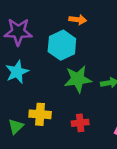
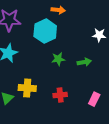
green star: (78, 79) -> (58, 59), size x0.6

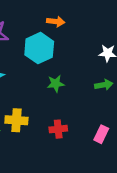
green arrow: (84, 62) -> (104, 85), moved

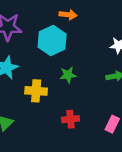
yellow cross: (16, 120) -> (36, 91), moved

